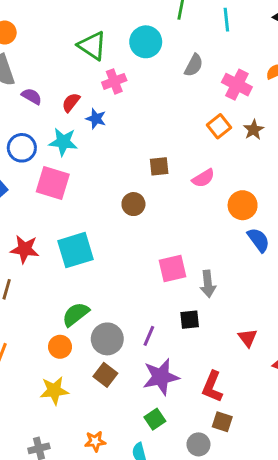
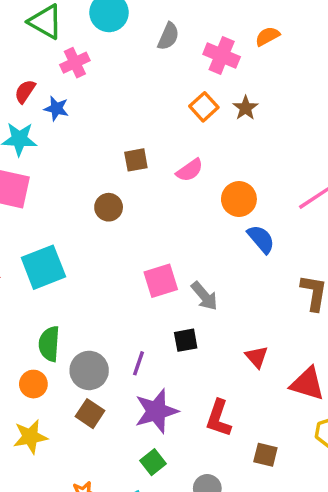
gray arrow: (208, 284) -> (204, 296), turned -30
green semicircle: (76, 314) -> (49, 344), turned -44
brown square: (222, 422) -> (265, 455), moved

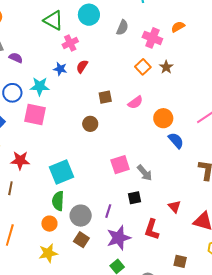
red semicircle: (25, 91) -> (82, 66), moved
cyan square: (43, 267) -> (61, 172), moved
red L-shape: (219, 418) -> (152, 229), moved

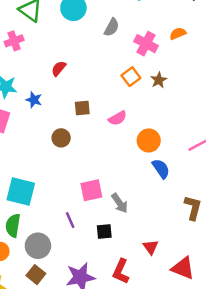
pink cross: (70, 43) -> (14, 41), moved
blue star: (60, 69) -> (34, 100), moved
cyan square: (61, 172) -> (21, 192), turned 30
purple line: (108, 211) -> (70, 220), moved, turned -48

